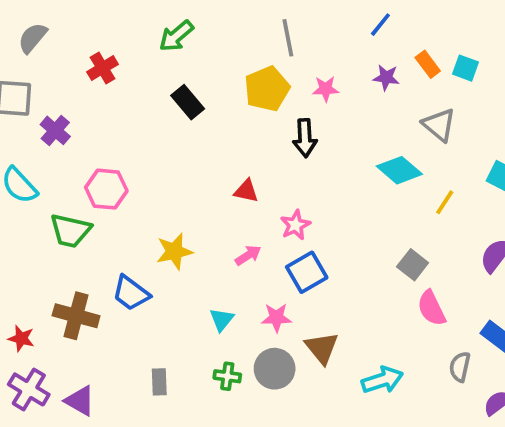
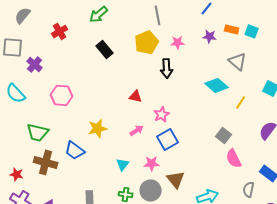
orange rectangle: (428, 64) -> (232, 29), turned -40
green trapezoid: (70, 231) -> (38, 132), moved

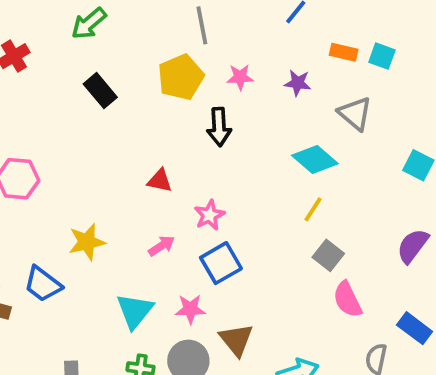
purple star: (210, 36) -> (298, 83), moved
yellow line: (241, 102) -> (313, 209), moved
cyan triangle: (123, 164) -> (135, 311), size x1.5

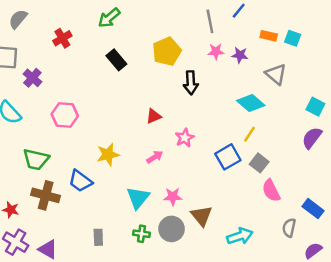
gray line: (202, 25) -> (210, 21), moved
pink star: (240, 77) -> (216, 51), moved
red triangle: (160, 181) -> (154, 116), turned -35
purple semicircle: (413, 246) -> (312, 138), moved
blue square: (221, 263) -> (228, 157), moved

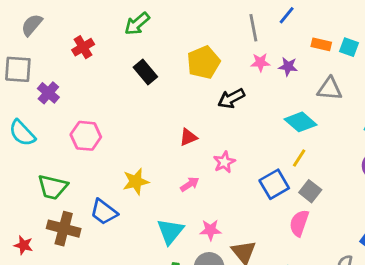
gray triangle: (276, 74) -> (330, 89), turned -35
black arrow: (191, 83) -> (231, 98), turned 65
pink semicircle: (271, 191) -> (299, 223), moved, turned 45

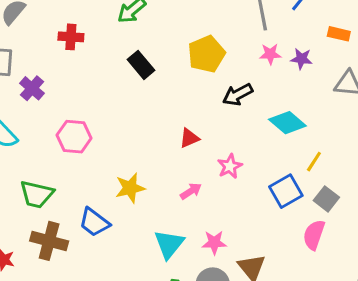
red cross: (83, 47) -> (71, 37), turned 35
cyan diamond: (301, 122) -> (287, 123), moved

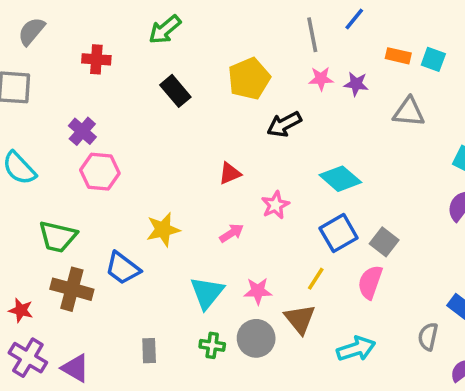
purple cross: (32, 88) -> (82, 131), moved
cyan diamond: (287, 123) -> (340, 179), moved
yellow line: (314, 162) -> (316, 279), moved

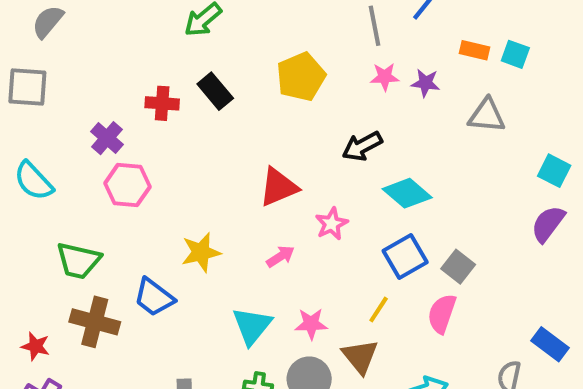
red cross: (96, 59) -> (162, 103), moved
black arrow: (284, 124) -> (362, 146), moved
red triangle: (230, 173) -> (278, 187), size x1.5

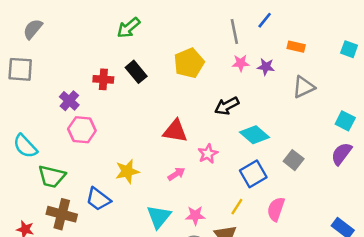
cyan square: (515, 54) -> (349, 49), moved
gray triangle: (487, 116) -> (304, 87), turned -30
cyan semicircle: (33, 181) -> (25, 146), moved
red triangle: (278, 187) -> (175, 131), turned 32
gray square: (458, 267) -> (294, 160), moved

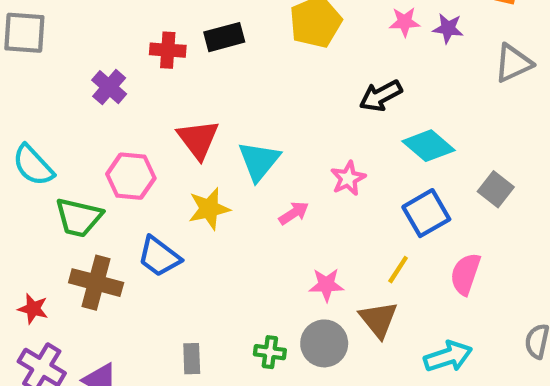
black rectangle: (136, 72) -> (224, 37), turned -65
pink hexagon: (82, 130) -> (131, 176), moved
red triangle: (175, 131) -> (198, 139), moved, turned 44
cyan triangle: (159, 217) -> (259, 161), moved

